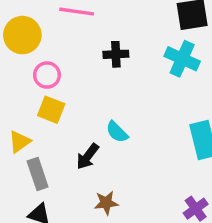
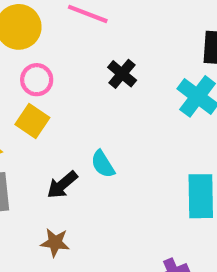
black cross: (116, 54) -> (122, 74), turned 30
brown star: (106, 203) -> (55, 243), moved

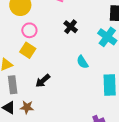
cyan semicircle: (103, 164) -> (82, 62), moved
brown star: (55, 243) -> (27, 107), moved

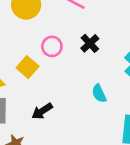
pink circle: (29, 30) -> (52, 46), moved

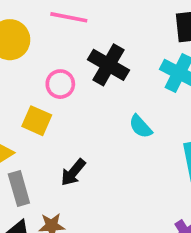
black cross: (90, 43) -> (109, 65), size x1.5

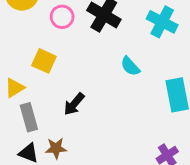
pink circle: (60, 84) -> (62, 17), moved

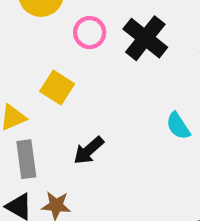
cyan semicircle: (130, 66) -> (178, 126), moved

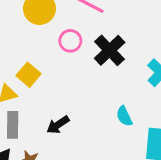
yellow square: (57, 88) -> (29, 75), moved

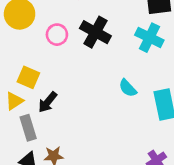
black arrow: (58, 125) -> (48, 102), moved

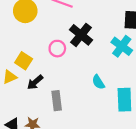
pink circle: (57, 35) -> (57, 49), moved
gray rectangle: (28, 128) -> (57, 101), moved

